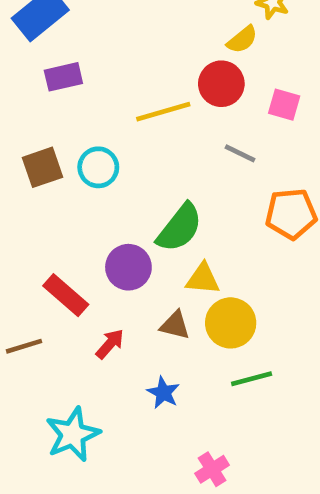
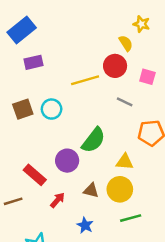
yellow semicircle: (242, 40) -> (126, 43), turned -84
yellow triangle: (203, 279) -> (125, 162), moved

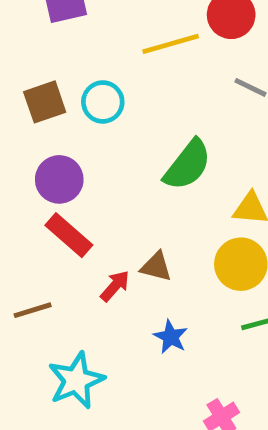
purple circle: (67, 161) -> (59, 179), moved
brown triangle: (91, 191) -> (156, 267), moved
brown line: (13, 201) -> (33, 310), moved

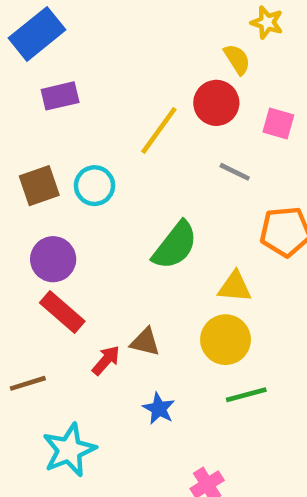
yellow line: (171, 44) -> (159, 130), turned -38

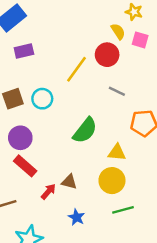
pink square: (278, 124) -> (140, 40), moved

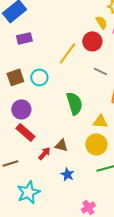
green semicircle: (85, 130) -> (74, 103), turned -55

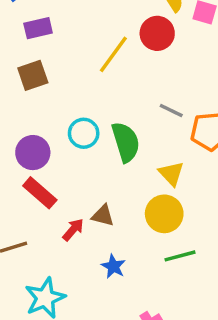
gray line: (100, 71) -> (171, 110), moved
brown square: (15, 77) -> (33, 75), moved
cyan circle: (39, 77) -> (84, 133), moved
yellow triangle: (100, 121) -> (171, 174), turned 42

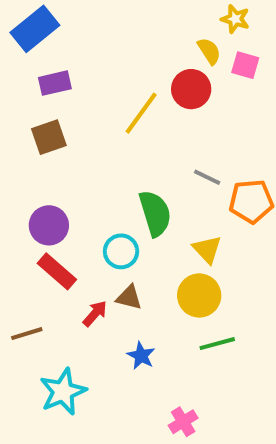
cyan circle: (84, 133) -> (121, 251), moved

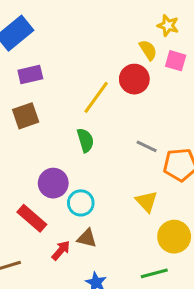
green semicircle: (155, 213) -> (85, 140), moved, size x0.7
purple circle: (49, 225) -> (53, 183), moved
yellow circle: (199, 295) -> (174, 237), moved

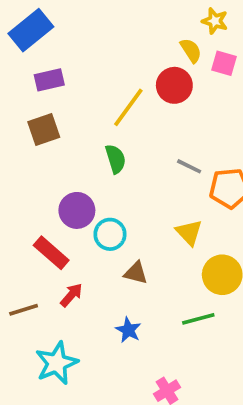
brown triangle: (87, 238) -> (136, 273), moved
red arrow: (61, 250) -> (71, 295), moved

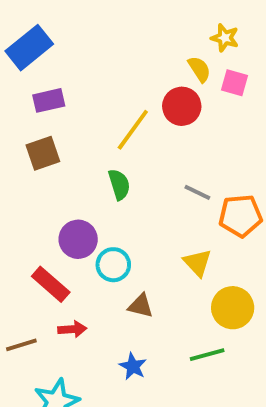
red arrow: (71, 295) -> (72, 329), turned 45

